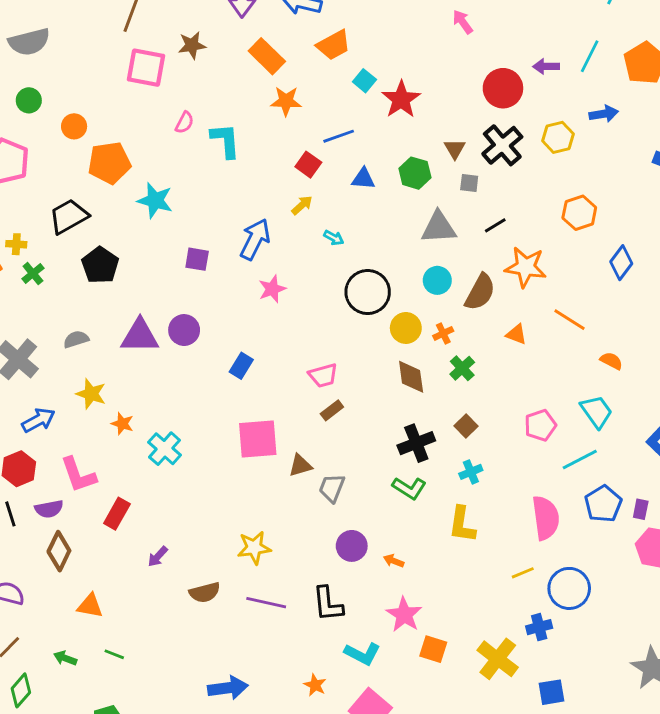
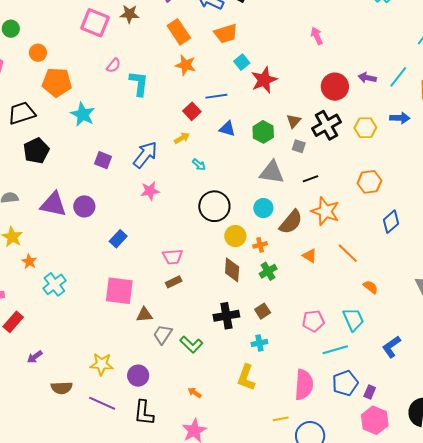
green L-shape: (409, 488) -> (191, 344), moved
purple circle: (352, 546) -> (138, 376), moved

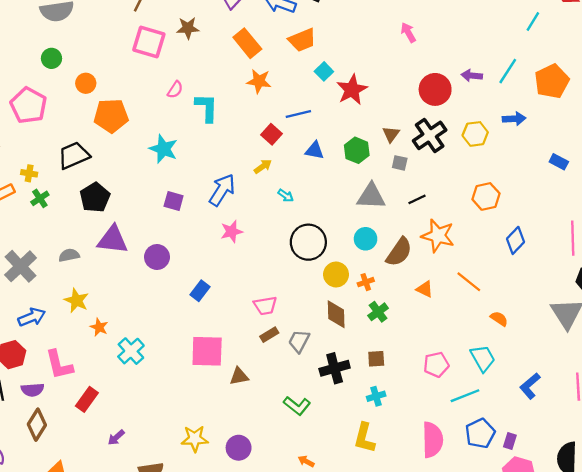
cyan star: (83, 114) -> (163, 149), moved
purple triangle: (53, 204) -> (113, 240), moved
brown square: (263, 311) -> (376, 359), turned 35
gray trapezoid: (163, 334) -> (299, 341), moved

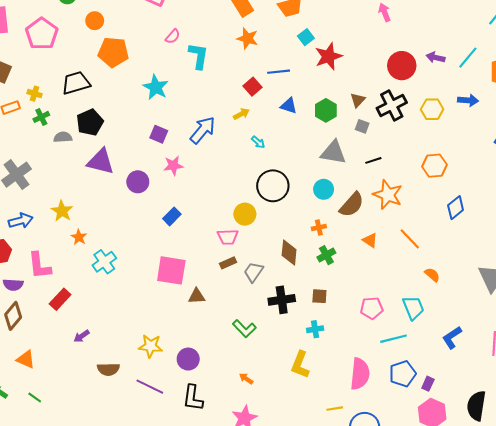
pink star: (232, 232) -> (173, 166), moved
gray semicircle: (69, 255) -> (63, 137), moved
yellow circle: (336, 274) -> (245, 214), moved

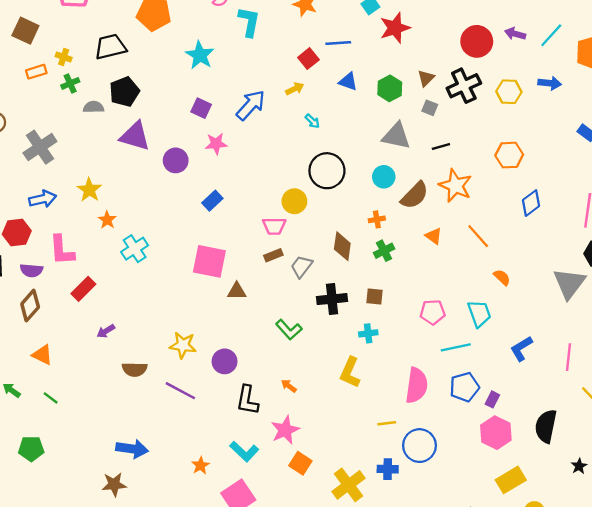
black L-shape: (193, 398) -> (247, 400), moved

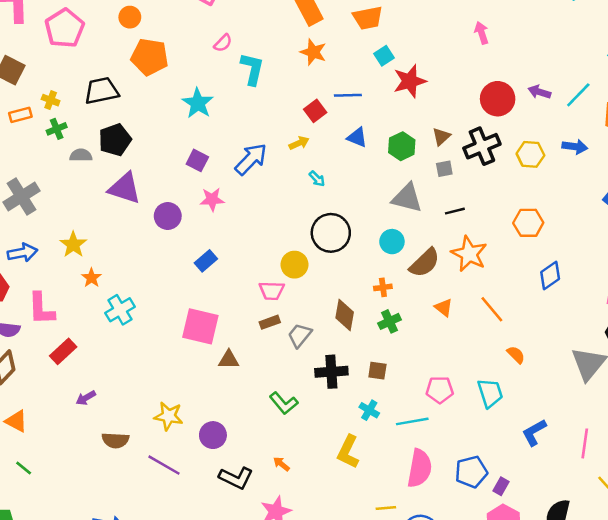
gray square: (430, 108) -> (444, 169), turned -35
cyan cross: (368, 333) -> (369, 410), turned 36
cyan line: (456, 347) -> (412, 421), moved
black L-shape: (247, 400) -> (236, 478), turned -76

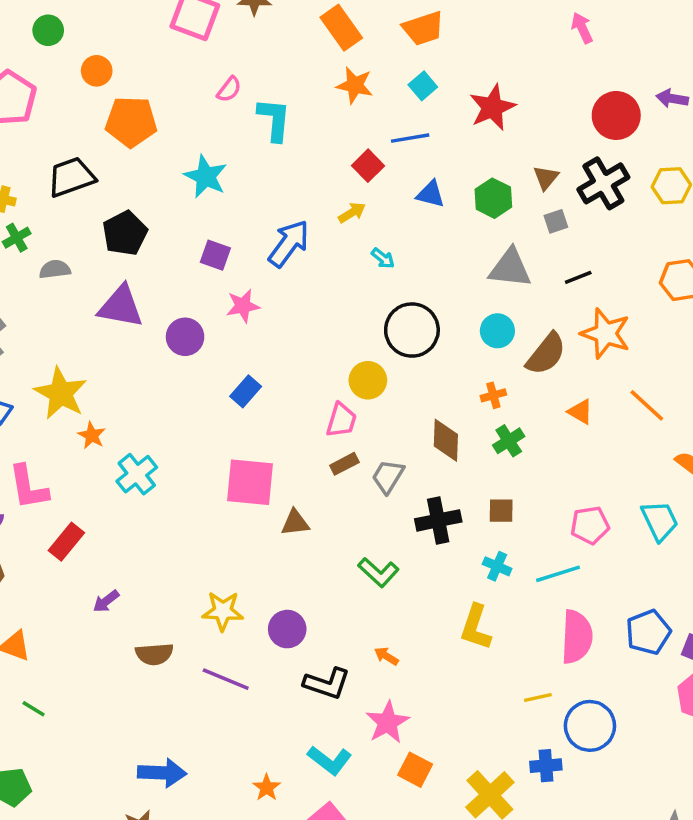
cyan square: (384, 56) -> (423, 86), moved
black pentagon: (115, 140) -> (125, 233), moved
yellow star: (73, 245) -> (61, 393), size x1.4
pink trapezoid: (272, 291) -> (341, 420), turned -68

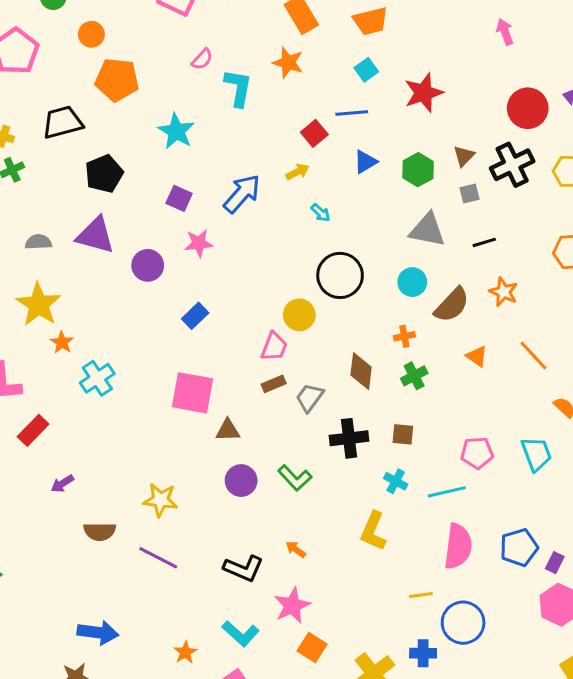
orange star: (355, 85) -> (288, 63), moved
blue triangle: (431, 194) -> (365, 162), turned -50
gray semicircle: (55, 269) -> (38, 242), moved
orange star: (606, 333) -> (504, 292), size x0.7
purple circle: (287, 629) -> (241, 481), moved

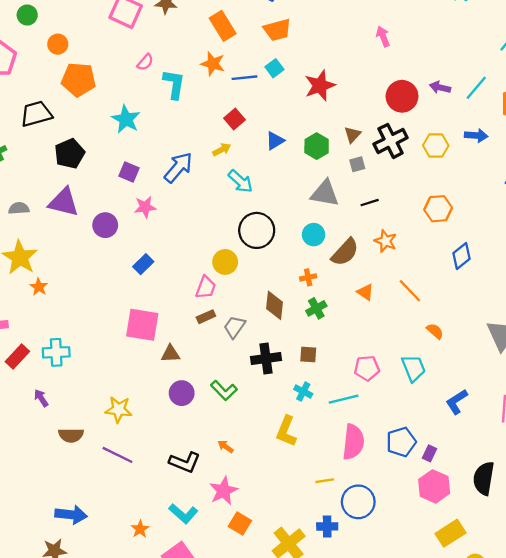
blue line: (352, 113) -> (245, 78), moved
cyan arrow: (320, 213) -> (240, 181), size x1.6
cyan cross: (97, 378) -> (56, 352), moved, turned 32
purple arrow: (62, 484) -> (41, 398), turned 90

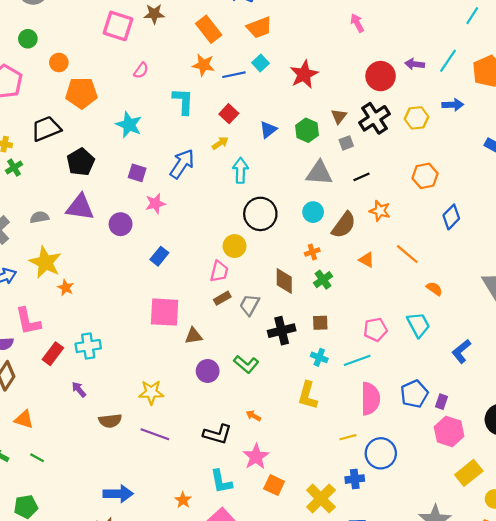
cyan L-shape: (174, 84) -> (183, 101), moved
cyan arrow: (240, 181) -> (240, 170), turned -125
cyan L-shape: (183, 514) -> (221, 482), turned 44

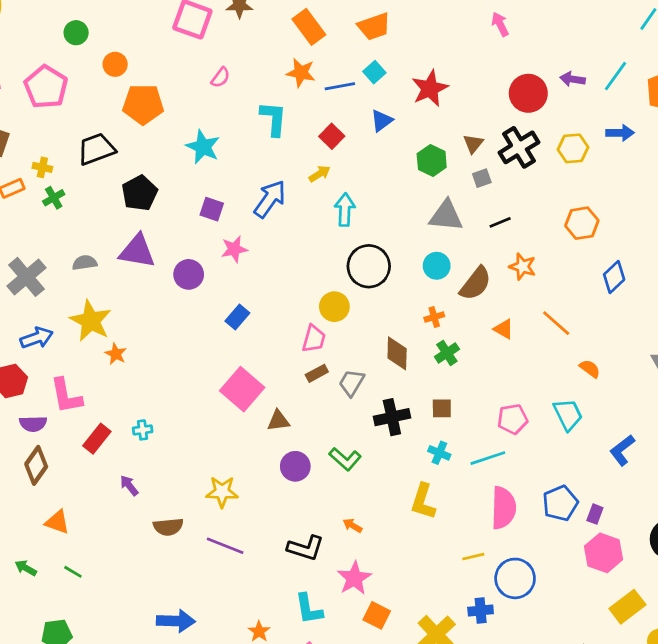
blue triangle: (268, 130) -> (382, 121), moved
pink square: (165, 312) -> (242, 389), turned 36
cyan cross: (88, 346) -> (143, 430), size x0.6

